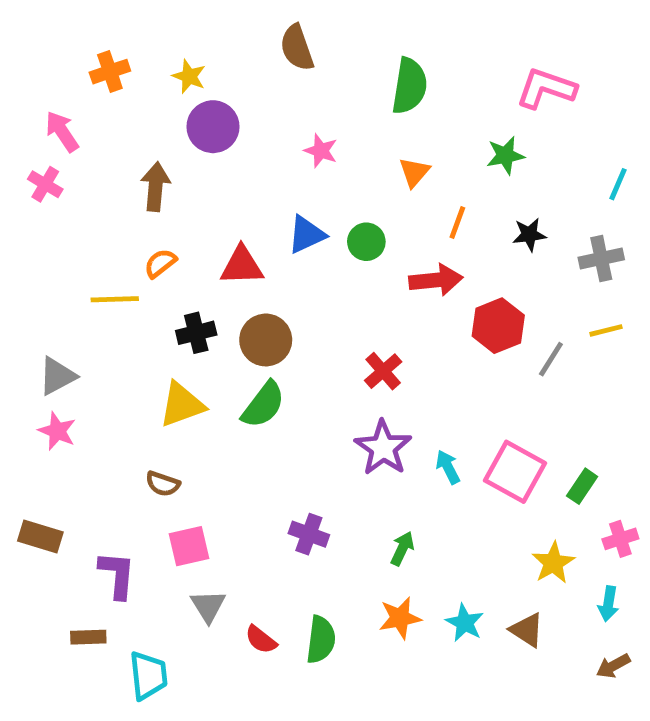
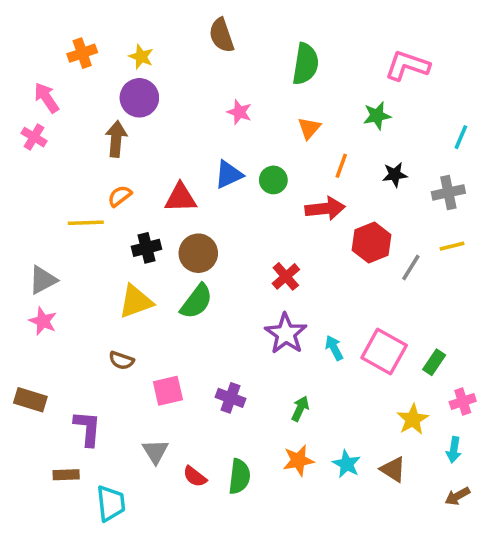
purple circle: (213, 127) -> (139, 98), moved
pink square: (189, 546) -> (168, 391), moved

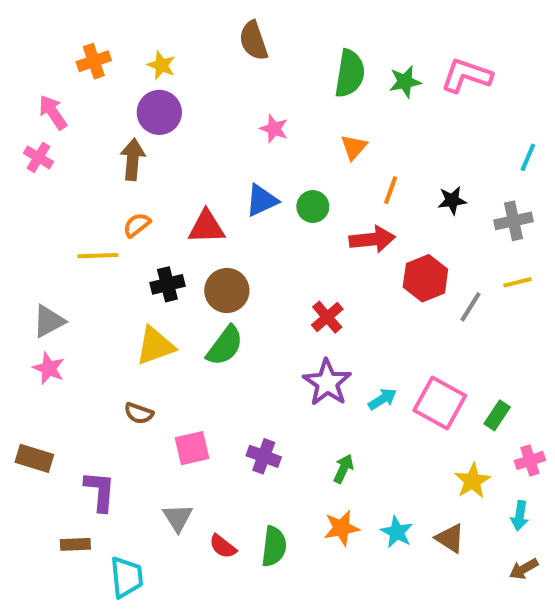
green star: (377, 116) -> (405, 82), moved
cyan arrow: (334, 348) -> (382, 399), turned 85

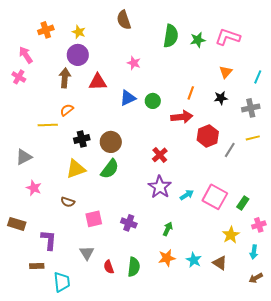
orange triangle: (354, 147) -> (226, 72), moved
red triangle: (206, 227) -> (98, 82), moved
pink star: (49, 368) -> (34, 188), moved
red semicircle: (223, 546) -> (109, 267), turned 32

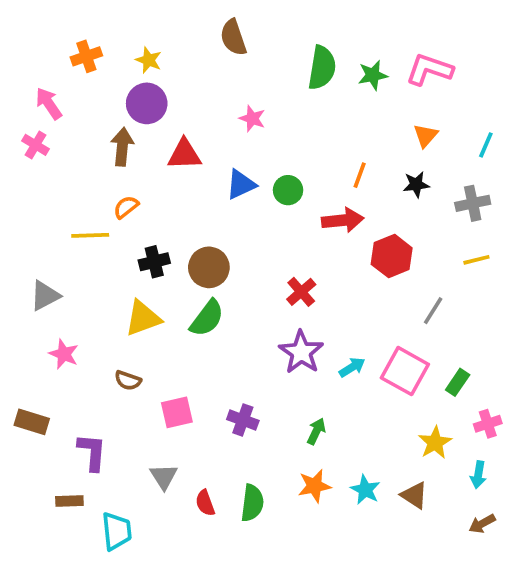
gray line: (230, 150) -> (433, 311), moved

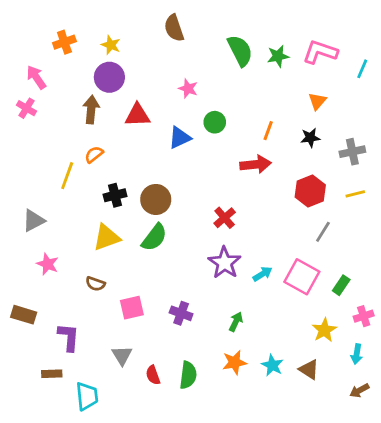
green semicircle: (322, 68) -> (240, 51), turned -36
cyan line: (486, 145) -> (362, 69), moved
green circle: (288, 190) -> (215, 122), moved
yellow line: (90, 235) -> (67, 176), turned -68
red hexagon: (392, 256) -> (310, 191), moved

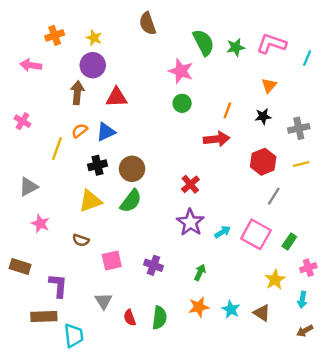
pink arrow: (36, 77) -> (31, 65), turned -48
pink star: (188, 88) -> (181, 71), moved, size x1.5
pink cross: (26, 108) -> (22, 121), moved
blue triangle: (180, 138) -> (106, 132), moved
brown rectangle: (52, 374) -> (44, 317), size x1.5

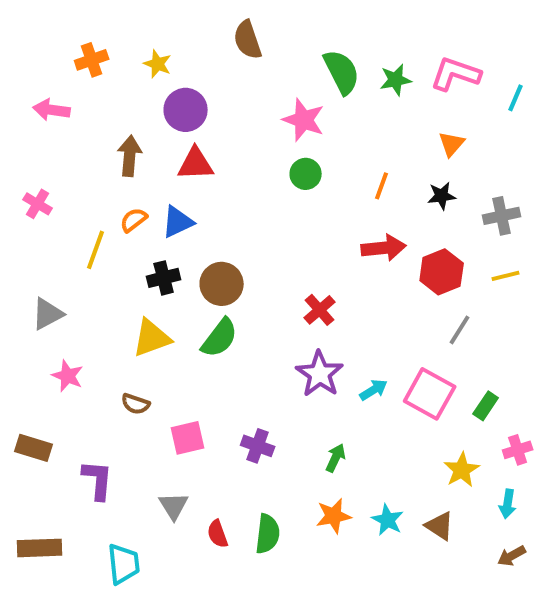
purple circle: (93, 65) -> (186, 110), moved
red arrow: (217, 139) -> (384, 248), moved
brown rectangle: (44, 317) -> (40, 548), moved

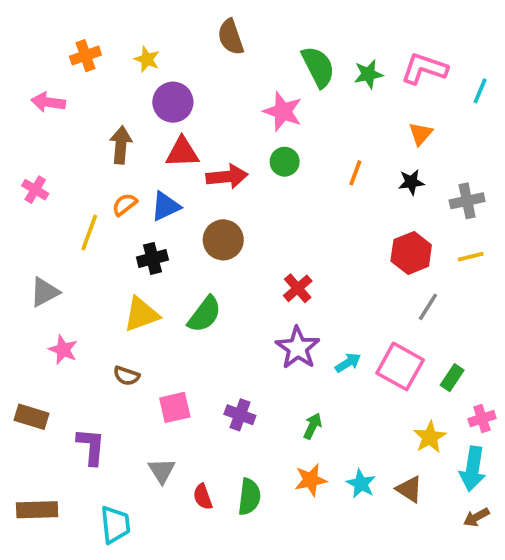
red arrow: (384, 248) -> (227, 177), moved
brown circle: (222, 284) -> (223, 240), moved
cyan arrow: (508, 504) -> (473, 469), size x1.6

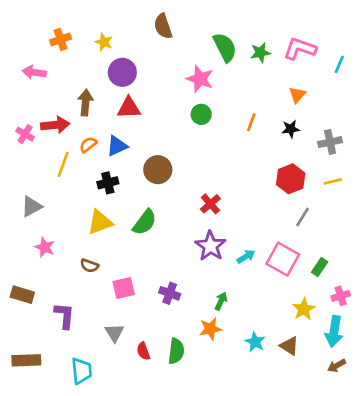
red arrow: (227, 177) -> (55, 125), moved
orange star: (311, 480) -> (210, 329), moved

